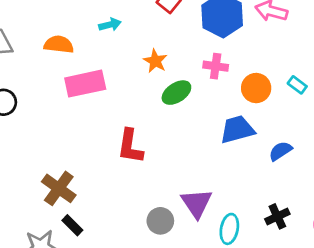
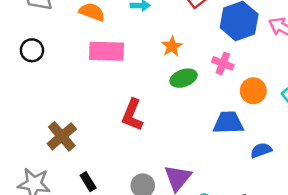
black rectangle: (72, 225) -> (88, 182), moved

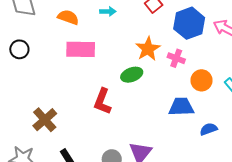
orange star: (172, 46) -> (148, 49), moved, size x1.4
green ellipse: (184, 78) -> (132, 75), moved

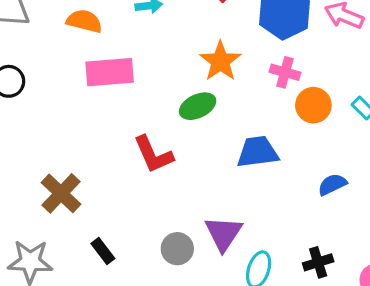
pink cross: (176, 58) -> (285, 72), moved
red L-shape: (102, 101) -> (153, 155), turned -40
blue trapezoid: (181, 107) -> (258, 152), moved

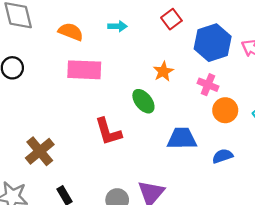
orange star: (220, 61) -> (163, 71), size x0.7
green ellipse: (198, 106) -> (143, 101), turned 70
blue semicircle: (332, 184) -> (223, 156), moved

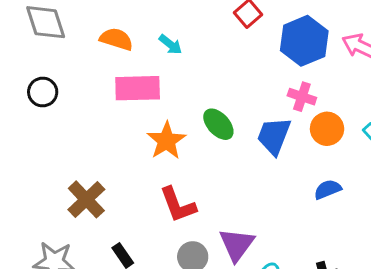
cyan arrow: (117, 26) -> (171, 45), moved, turned 42
orange star: (163, 71) -> (166, 141), moved, size x1.4
red L-shape: (108, 132) -> (178, 205), moved
blue trapezoid: (182, 139) -> (274, 136), moved, turned -64

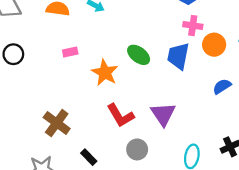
pink rectangle: (138, 88) -> (70, 52), moved, size x0.5
purple triangle: (237, 245) -> (163, 114), moved

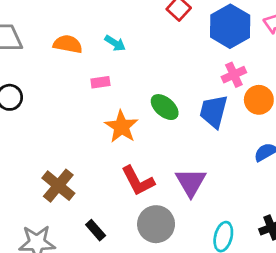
pink cross: (193, 26) -> (234, 75), turned -36
pink rectangle: (70, 52) -> (100, 82), moved
gray circle: (137, 149) -> (156, 224), size x1.4

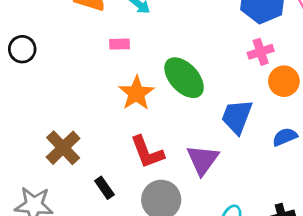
green ellipse: (165, 107) -> (184, 78), size x1.4
blue trapezoid: (214, 111) -> (237, 117), moved
black rectangle: (96, 230) -> (104, 188), moved

